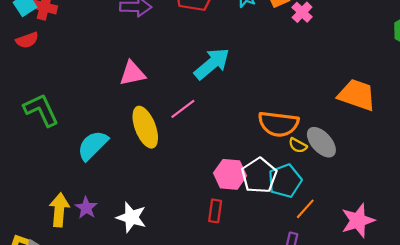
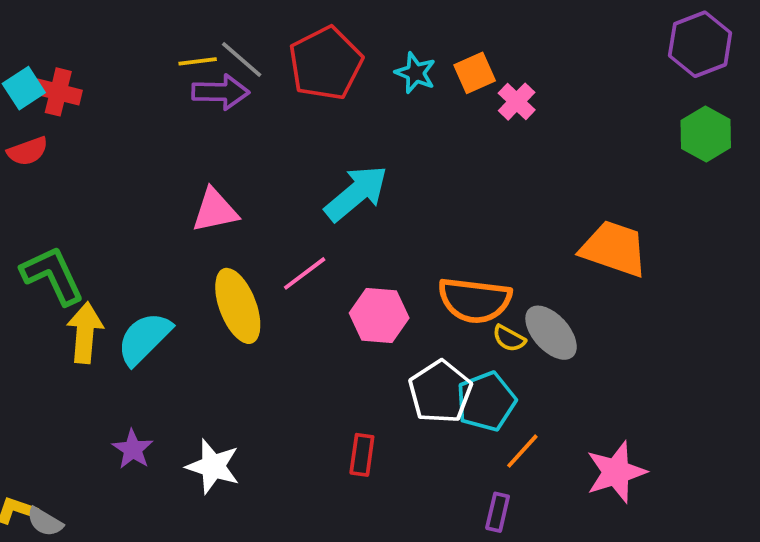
pink hexagon: (230, 174) -> (379, 315), moved
yellow arrow: (59, 210) -> (85, 333), moved

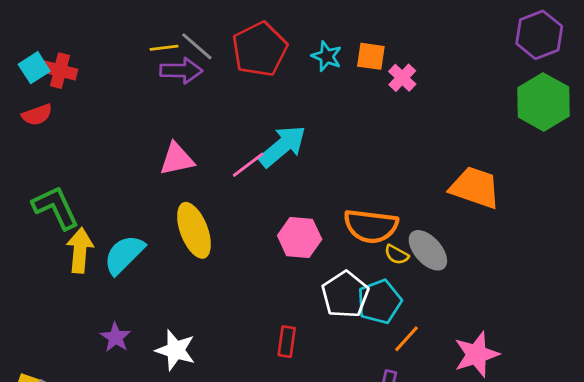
orange square: (475, 73) -> (371, 56), turned 32
green hexagon: (706, 134) -> (543, 102), size x1.4
pink line: (305, 273) -> (248, 165), moved

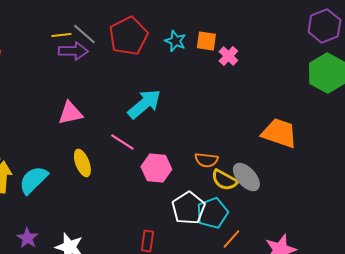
pink line: (248, 165) -> (122, 142), moved, turned 70
orange semicircle: (371, 226) -> (206, 160), size x0.6
yellow ellipse: (194, 230) -> (82, 163), size x0.7
yellow semicircle: (397, 255) -> (224, 180), size x1.5

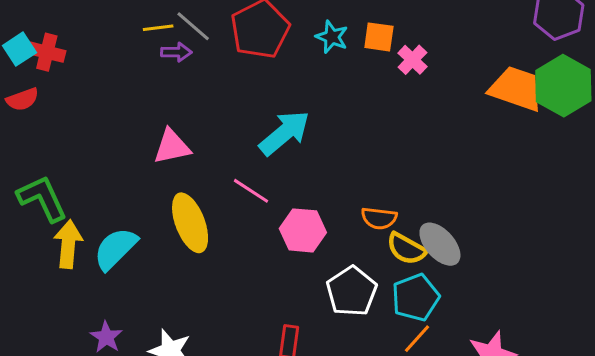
purple arrow: (73, 51) -> (176, 52), size x0.7
orange trapezoid: (279, 133) -> (516, 89), moved
yellow ellipse: (82, 163) -> (190, 223), size x1.4
cyan pentagon: (212, 213) -> (416, 297), moved

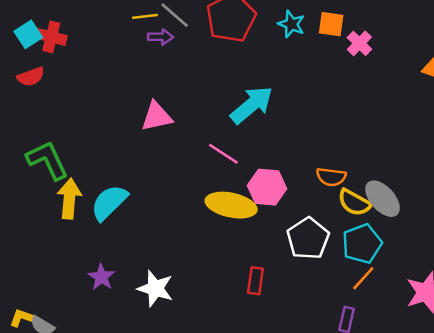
yellow ellipse: (190, 223) -> (231, 205), moved, turned -57

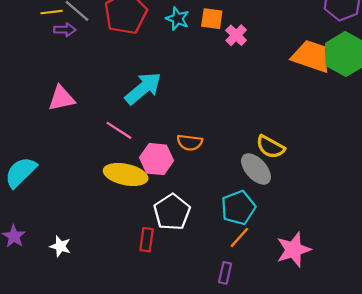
orange semicircle: (331, 177) -> (190, 142), moved
yellow semicircle: (354, 203) -> (270, 147), moved
white pentagon: (308, 238) -> (172, 212), moved
white star: (155, 289) -> (60, 246), size x0.7

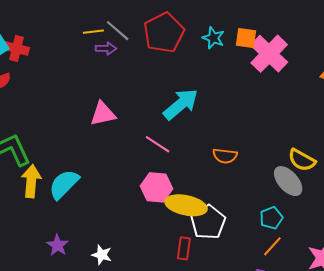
pink cross: (236, 35) -> (269, 54), size x1.8
pink hexagon: (157, 159) -> (157, 187), moved
yellow ellipse: (126, 174) -> (186, 205), moved
cyan pentagon: (238, 208) -> (271, 218), size x0.7

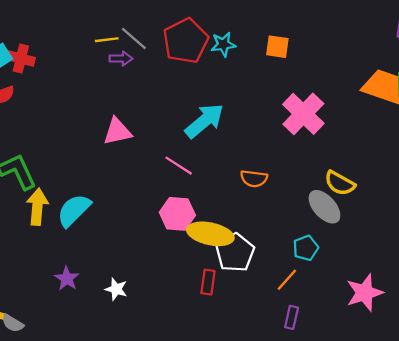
cyan star: (213, 38) -> (223, 44), moved, turned -30
pink cross: (269, 54) -> (303, 114), moved
orange line: (272, 246) -> (287, 280), moved

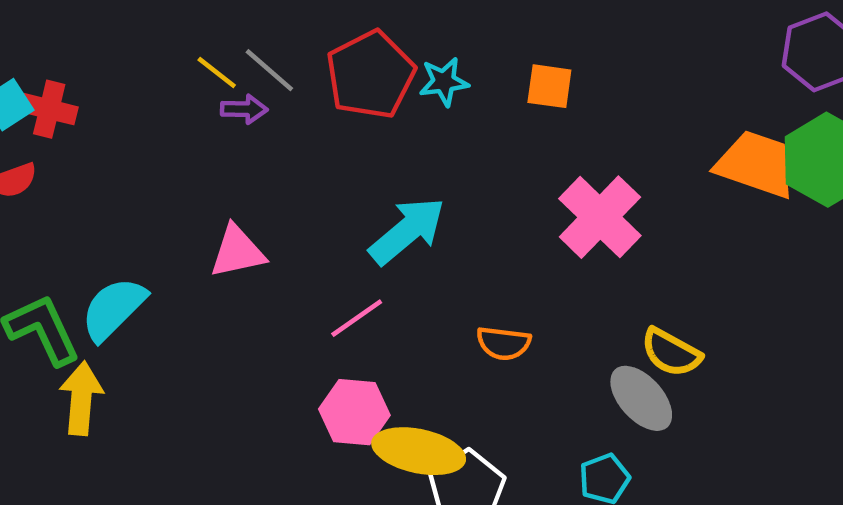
yellow line: (107, 40) -> (217, 72), turned 45
pink line: (179, 166) -> (357, 318), turned -68
cyan semicircle: (74, 210) -> (113, 309), moved

